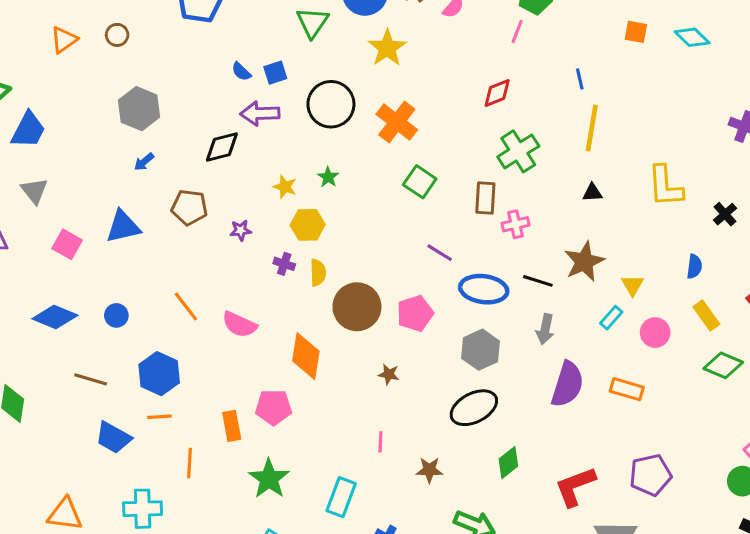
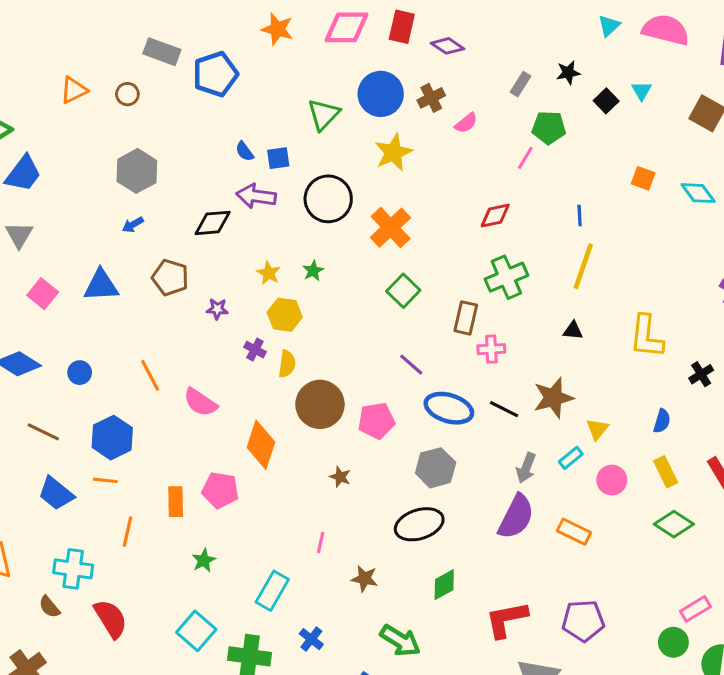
gray arrow: (545, 329) -> (526, 468), moved
green star: (269, 479) -> (204, 560), size x0.6

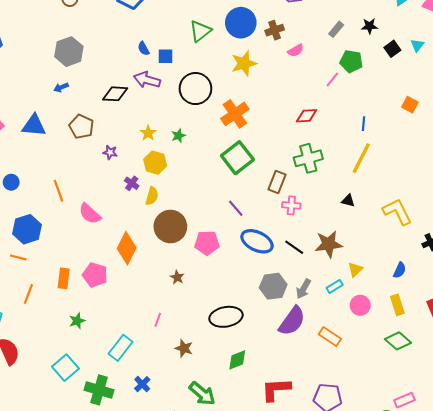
green square: (403, 291) -> (237, 158), size x1.4
yellow L-shape: (647, 336) -> (397, 212), turned 140
gray hexagon: (436, 468) -> (273, 286), moved

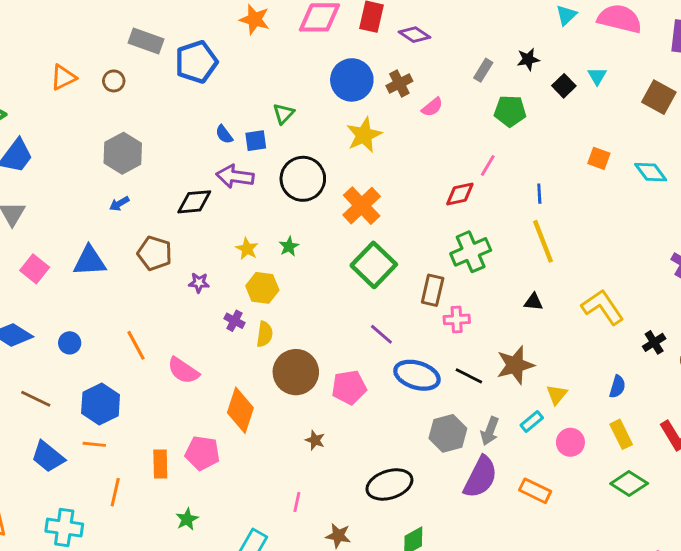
green triangle: (200, 31) -> (284, 114), moved, size x0.7
pink line: (332, 80) -> (488, 166), moved
yellow line: (361, 158) -> (543, 241), turned -40

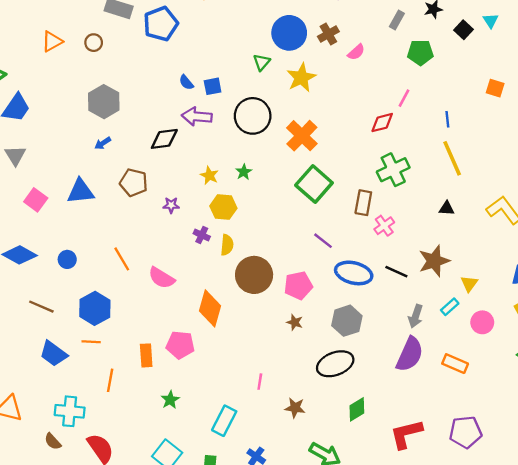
green triangle: (284, 114) -> (262, 62), moved
pink cross: (457, 319) -> (384, 226), turned -30
gray hexagon: (448, 433) -> (347, 321), moved
brown star: (315, 440) -> (295, 322), moved

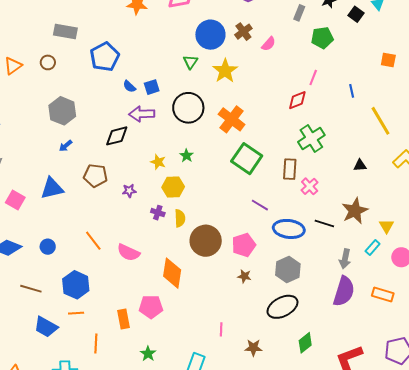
blue pentagon: (161, 24) -> (105, 57), moved
yellow line: (452, 158) -> (380, 121), moved

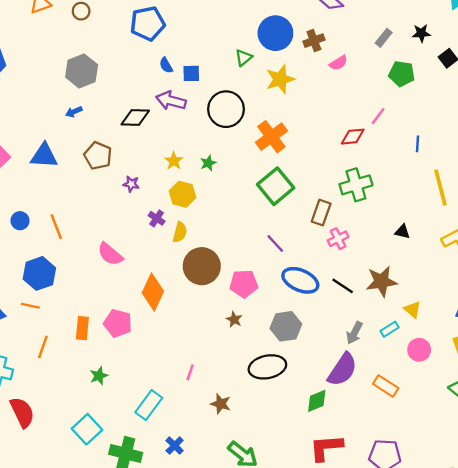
yellow triangle: (386, 226) -> (412, 309), turned -35
orange line: (93, 241) -> (56, 227), moved
green diamond: (305, 343) -> (317, 401), moved

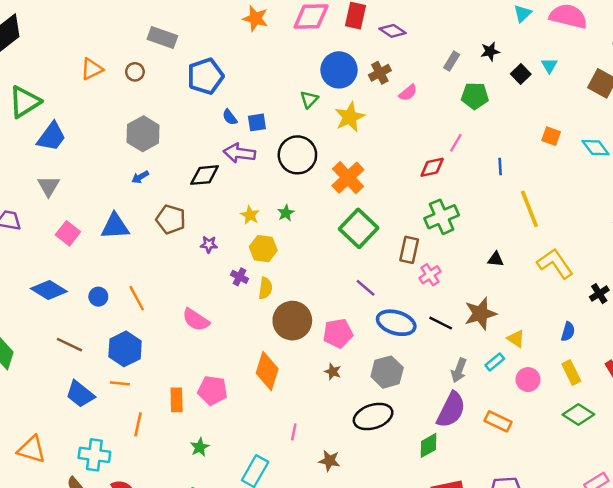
orange diamond: (153, 292) -> (267, 371), moved

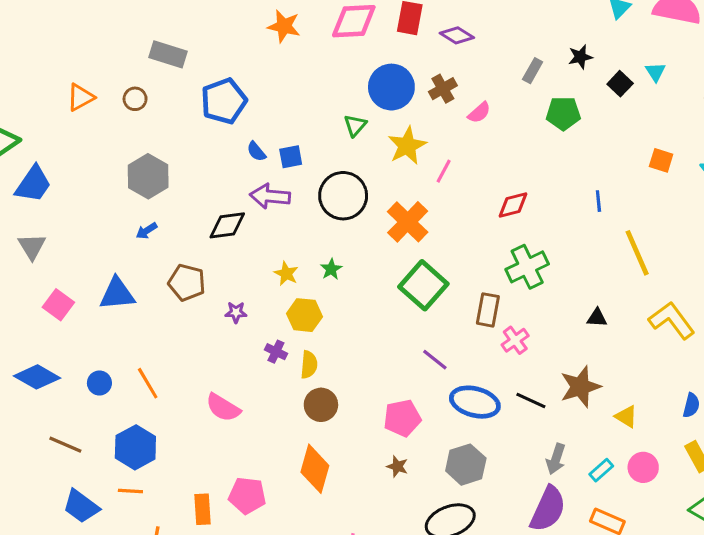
pink line: (456, 143) -> (444, 171), moved
brown circle: (292, 321) -> (321, 405), moved, size x0.7
cyan rectangle: (495, 362) -> (601, 470), moved

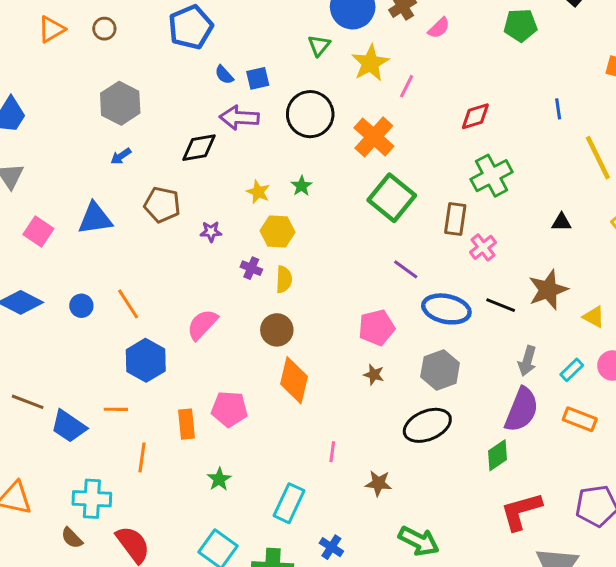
brown circle: (321, 405) -> (277, 330), moved
pink semicircle: (223, 408) -> (202, 325), turned 104
brown line: (65, 445) -> (28, 402), moved
blue hexagon: (135, 447) -> (146, 360), moved

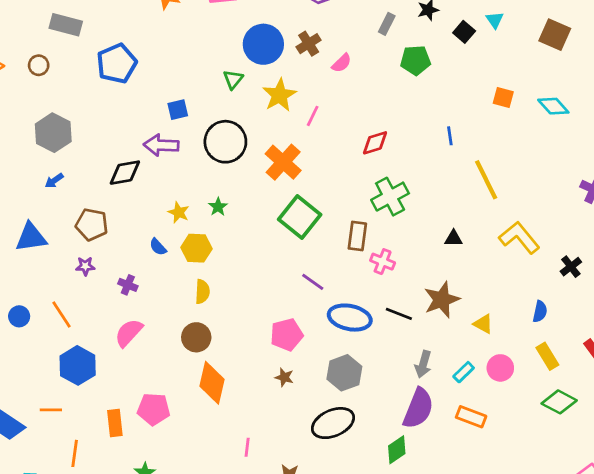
blue semicircle: (224, 75) -> (158, 247), moved
purple star: (211, 232) -> (85, 266), moved
pink cross: (483, 247) -> (383, 262), turned -30
purple cross: (251, 268) -> (128, 285), moved

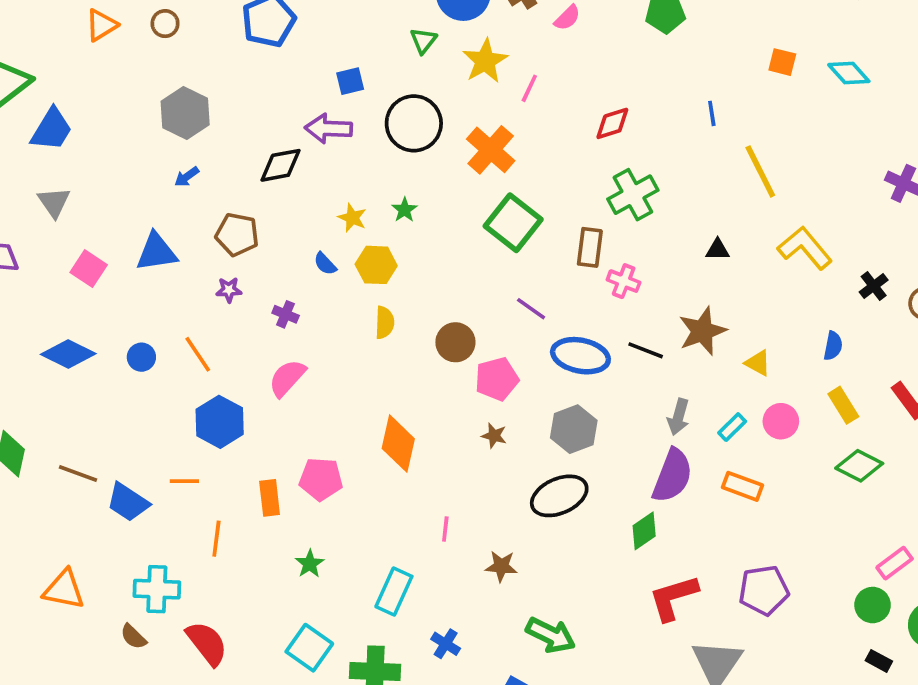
brown circle: (196, 337) -> (455, 342), moved

